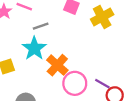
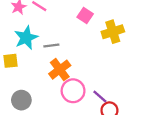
gray line: (41, 26) -> (51, 46), moved
cyan star: (34, 48) -> (26, 38), moved

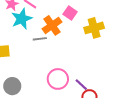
cyan star: (26, 38) -> (22, 19), moved
orange cross: (60, 70) -> (52, 25), moved

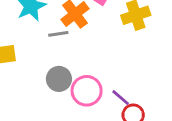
gray circle: (12, 86) -> (59, 79), moved

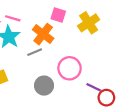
pink circle: (87, 91) -> (70, 68), moved

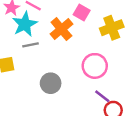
gray line: (35, 52) -> (30, 45), moved
pink circle: (70, 68) -> (95, 66), moved

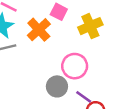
gray circle: (51, 83) -> (57, 86), moved

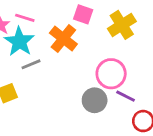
purple line: (84, 97) -> (126, 96), moved

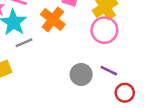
pink circle: (111, 74) -> (104, 30), moved

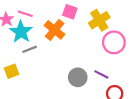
pink circle: (104, 30) -> (114, 42), moved

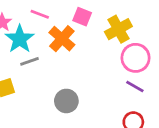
pink line: (25, 14) -> (40, 14), moved
purple line: (101, 74) -> (135, 87), moved
gray circle: (78, 77) -> (66, 101), moved

